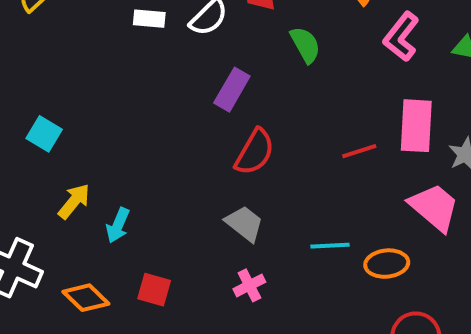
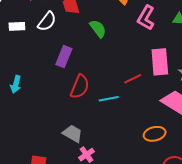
gray trapezoid: (244, 224) -> (73, 134), moved
cyan arrow: (118, 225) -> (16, 84), moved
cyan line: (330, 246) -> (109, 99), moved

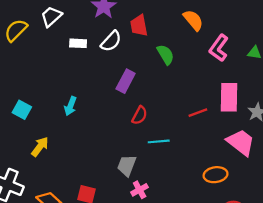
red semicircle: (80, 87) -> (140, 115), size x0.7
cyan line: (109, 99) -> (159, 141), moved
gray trapezoid: (73, 134) -> (127, 165), turned -105

